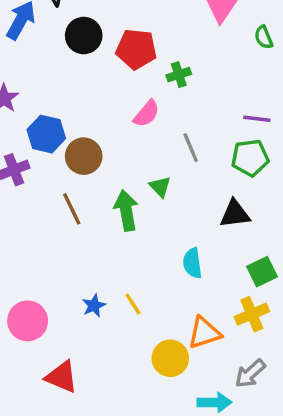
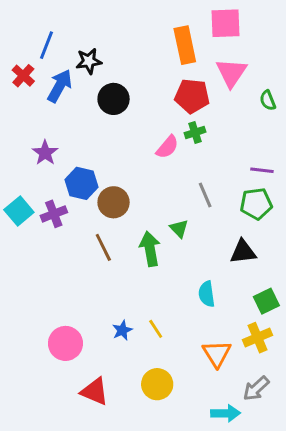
red pentagon: (136, 49) -> (192, 96), moved
pink semicircle: (147, 114) -> (167, 147), moved
orange triangle: (204, 333) -> (217, 354), turned -44
yellow circle: (170, 358) -> (157, 384), moved

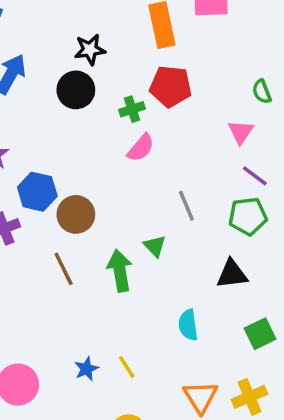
black star: (89, 61) -> (90, 50), moved
pink triangle: (231, 73) -> (241, 132), moved, size x0.7
green cross: (195, 132) -> (132, 109), moved
purple line: (262, 170) -> (255, 176), turned 30
yellow cross: (258, 338) -> (250, 397), moved

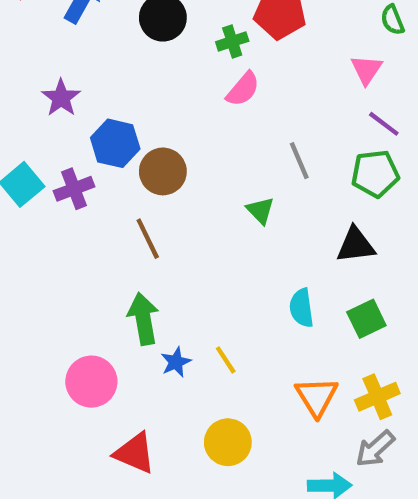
green arrow: (120, 271) -> (143, 319), moved
green square: (260, 334) -> (366, 319), moved

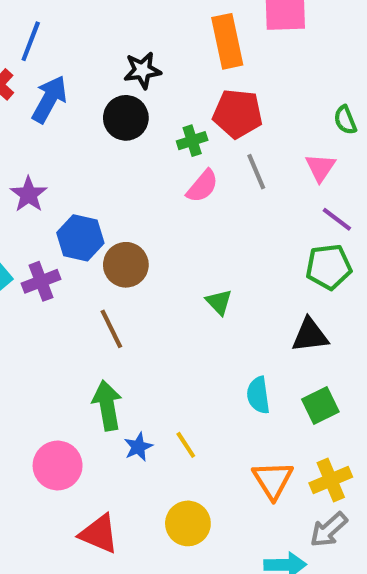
gray line: (299, 161) -> (256, 172), moved

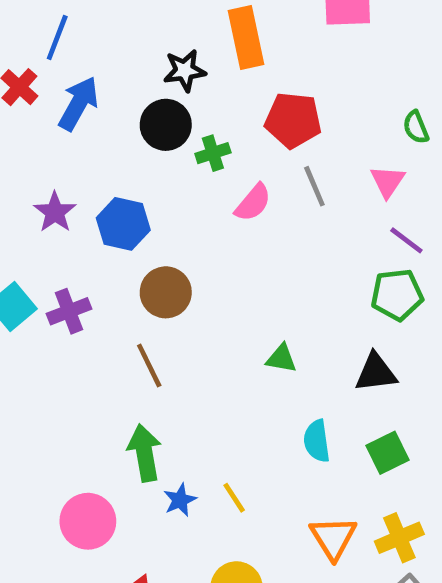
orange rectangle: (227, 41) -> (246, 38), moved
green cross: (192, 141) -> (213, 153), moved
blue hexagon: (80, 238) -> (123, 224), moved
green triangle: (219, 302) -> (281, 358), moved, turned -36

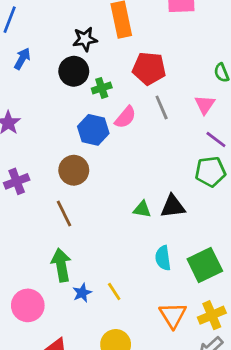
blue arrow: (78, 104) -> (22, 59), size x0.7
blue hexagon: (123, 224) -> (93, 130), moved
black triangle: (376, 373) -> (173, 206), moved
green square: (388, 453) -> (205, 265), size x1.4

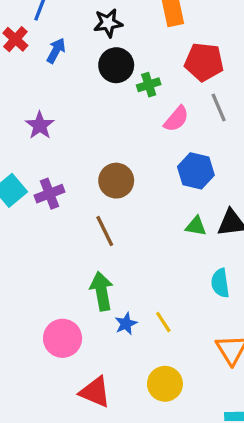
black star: (85, 39) -> (108, 23), moved
blue hexagon: (93, 130) -> (196, 171), moved

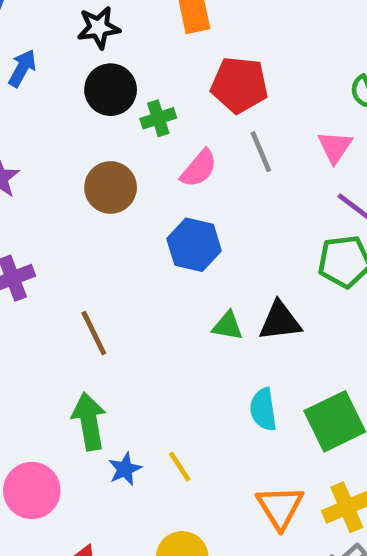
blue hexagon: (196, 171) -> (194, 245), moved
brown circle: (116, 181) -> (111, 187), moved

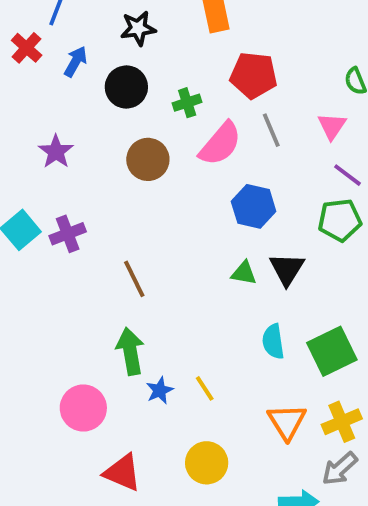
black circle: (111, 90) -> (126, 87), moved
pink semicircle: (199, 168) -> (220, 144), size x1.4
blue hexagon: (194, 245) -> (254, 206), moved
black triangle: (280, 321) -> (287, 269), turned -51

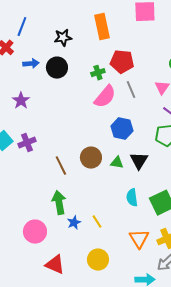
blue arrow: (75, 62) -> (31, 64), moved, turned 56
green cross: (187, 103) -> (98, 73), moved
brown circle: (148, 159) -> (91, 158), moved

